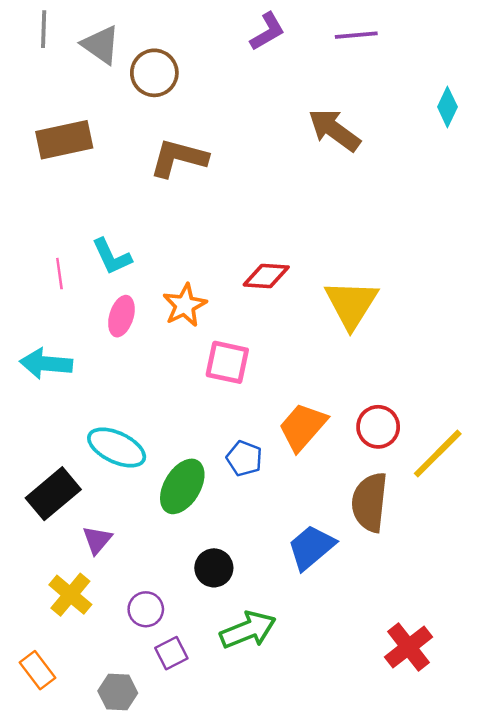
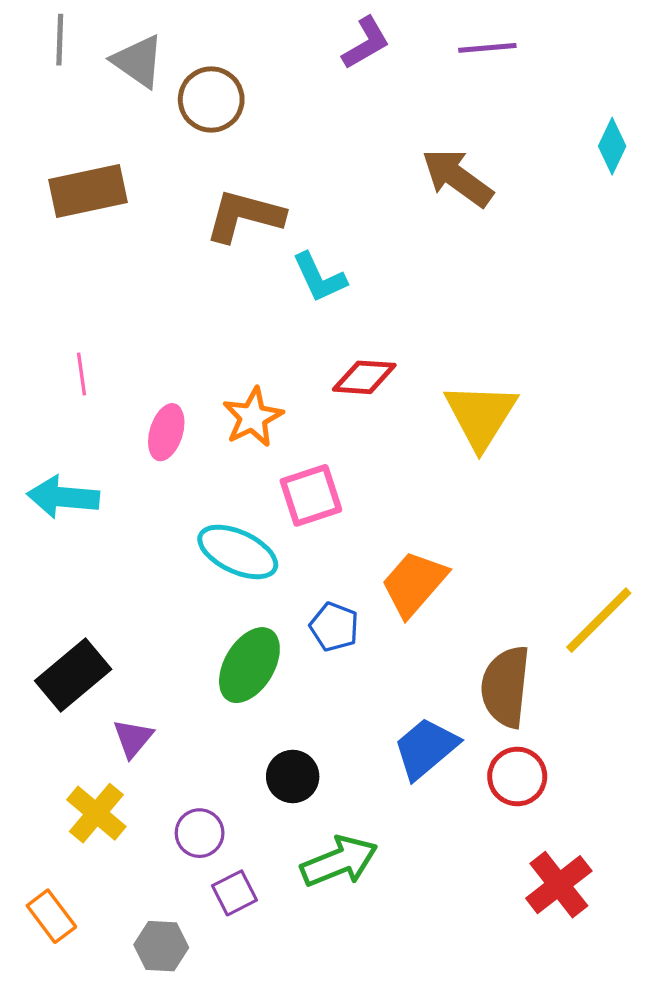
cyan L-shape: (112, 257) -> (319, 277), moved
pink square: (227, 362) -> (311, 495), turned -30
red circle: (378, 427) -> (517, 777), moved
cyan ellipse: (117, 447) -> (238, 552), moved

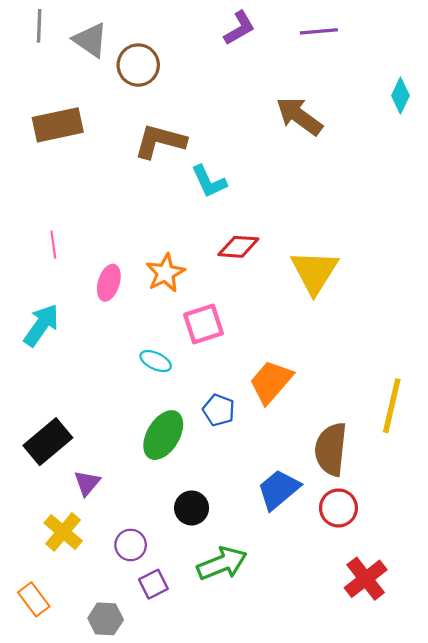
cyan arrow: (63, 497) -> (41, 325), turned 120
cyan ellipse: (238, 552) -> (156, 361), size x0.6
yellow line: (599, 620) -> (392, 406), turned -32

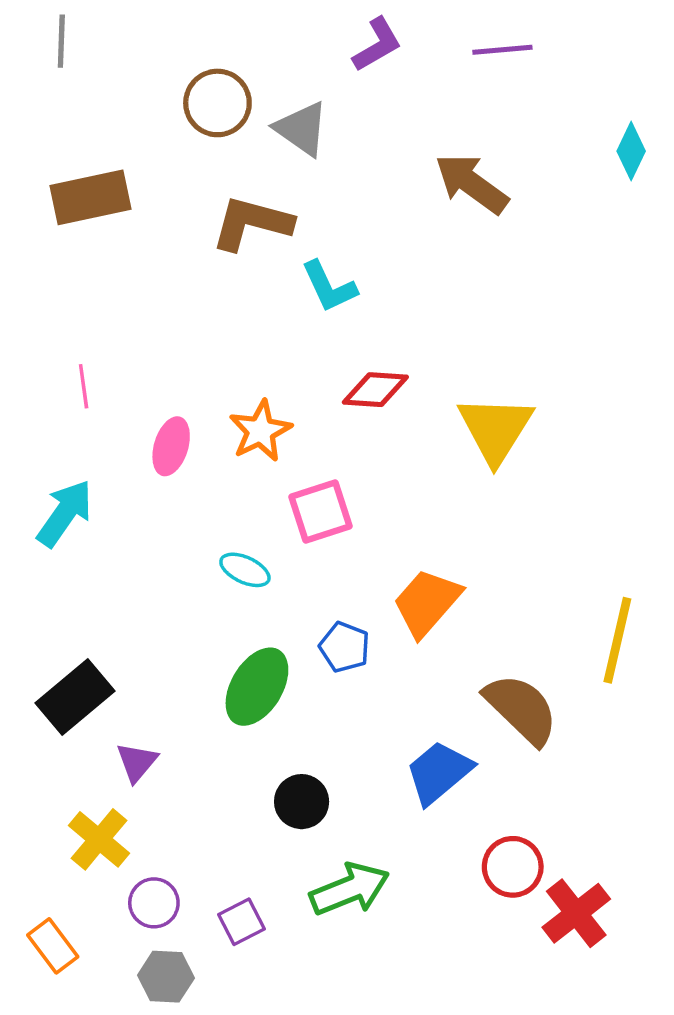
gray triangle: (90, 40) -> (302, 129), moved
brown semicircle: (331, 449) -> (521, 709), turned 128
red circle: (338, 508) -> (513, 867), moved
purple circle: (131, 545) -> (154, 903), moved

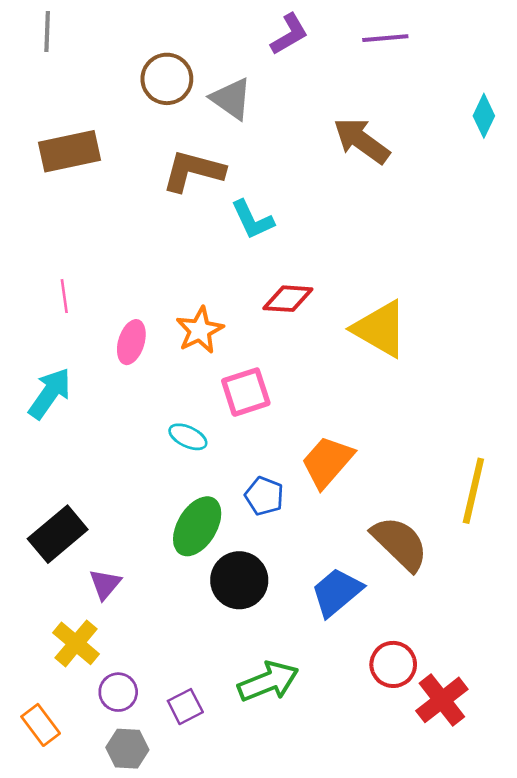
yellow triangle: (496, 429) -> (380, 329), turned -32
black circle: (302, 802) -> (239, 580), moved, size x1.4

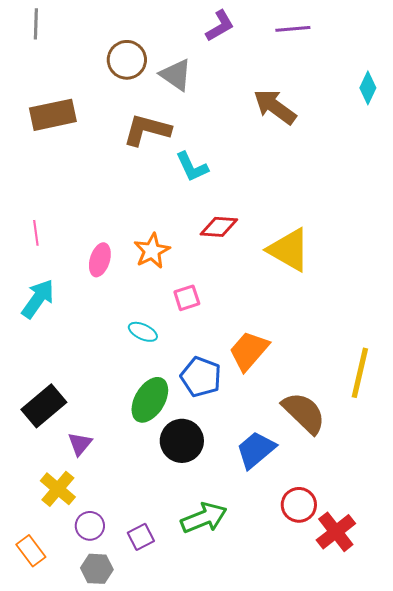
pink line: (64, 296) -> (36, 233), moved
pink square: (246, 392) -> (187, 298), size x0.7
blue pentagon: (264, 496) -> (201, 377), size x1.4

